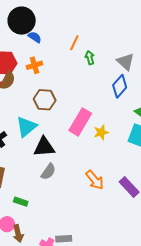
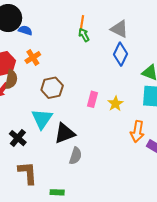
orange line: (74, 43) -> (82, 23), moved
pink rectangle: (80, 122) -> (92, 99), size x0.6
orange arrow: (95, 180) -> (137, 131), moved, turned 65

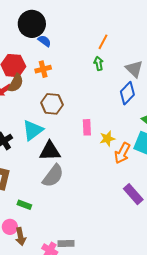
orange line: (82, 23) -> (103, 42), moved
pink rectangle: (92, 99) -> (87, 127), turned -35
orange arrow: (137, 131) -> (122, 153), moved
gray semicircle: (75, 156) -> (53, 176), size x1.4

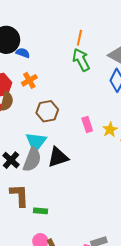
green arrow: (99, 63) -> (81, 60), size x1.6
gray semicircle: (53, 176) -> (32, 160), moved
green rectangle: (24, 205) -> (41, 211), moved

